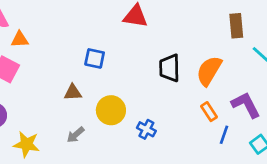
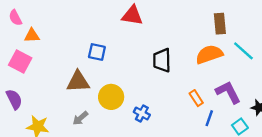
orange semicircle: (209, 71) -> (209, 54), moved, turned 40
brown triangle: (73, 93) -> (78, 82), size x1.5

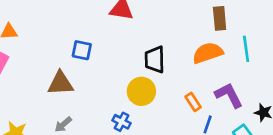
cyan line: (243, 51) -> (246, 49), turned 40
yellow circle: (111, 97) -> (141, 91), moved
blue cross: (142, 113) -> (122, 122), moved

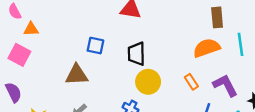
black trapezoid: (155, 60) -> (136, 54), moved
orange rectangle: (193, 102) -> (191, 82), moved

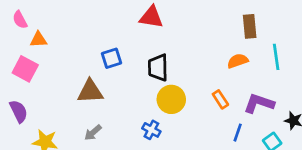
blue square: (95, 46) -> (112, 58), turned -30
orange semicircle: (207, 48) -> (238, 61), size x0.7
purple L-shape: (225, 85) -> (259, 103), turned -44

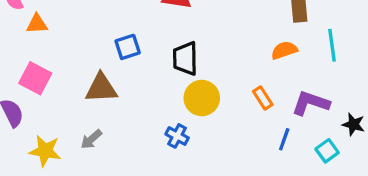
pink square: (25, 69) -> (35, 78), moved
gray arrow: (93, 133) -> (91, 139), moved

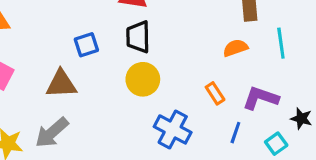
black trapezoid: (185, 58) -> (138, 37), moved
yellow circle: (202, 98) -> (143, 79), moved
blue cross: (177, 136) -> (173, 129), moved, size x1.6
gray arrow: (91, 139) -> (52, 133), size x1.6

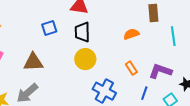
blue square: (86, 45) -> (49, 28), moved
orange semicircle: (235, 48) -> (131, 34), moved

